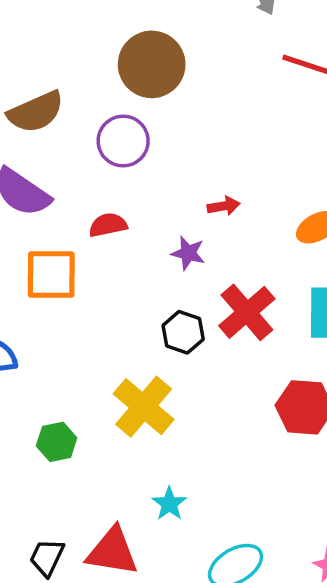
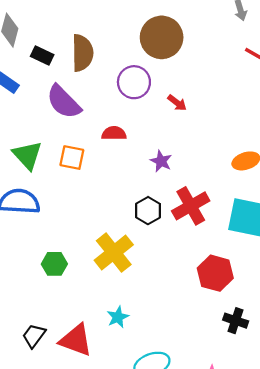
brown semicircle: (36, 112) -> (82, 53), turned -78
red arrow: (224, 206) -> (177, 103), moved, turned 36
orange square: (51, 275) -> (72, 158), size x0.7

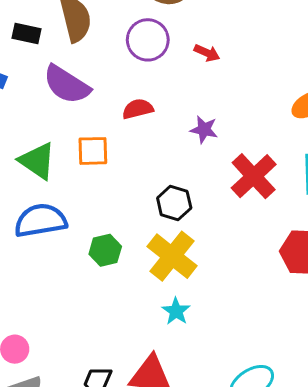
black hexagon: (148, 211) -> (174, 203), moved
green hexagon: (54, 264) -> (105, 250), moved
cyan star: (118, 317) -> (176, 311), moved

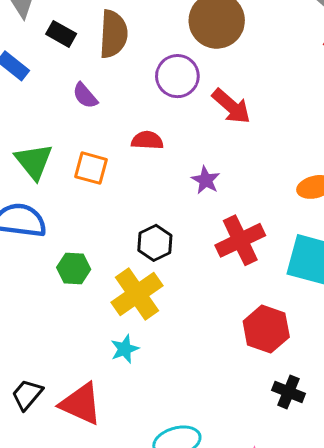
red arrow: (207, 53) -> (231, 106), size x1.6
purple semicircle: (67, 85) -> (85, 96), size x0.6

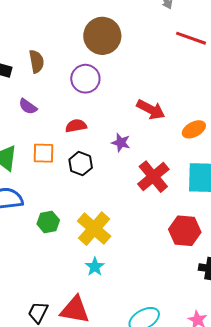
brown semicircle: (113, 34) -> (36, 61), size x0.7
red arrow: (231, 106) -> (151, 109), moved
black hexagon: (155, 243) -> (81, 164), moved

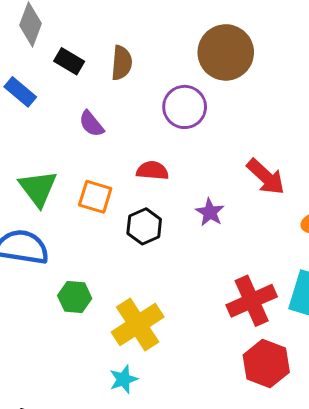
red cross: (153, 177) -> (252, 301), moved

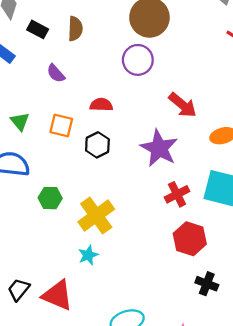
purple circle: (185, 107) -> (138, 60), moved
green triangle: (38, 188) -> (20, 121), size x0.7
purple star: (210, 212) -> (159, 148), moved, size x1.8
red cross: (252, 301) -> (177, 194), size x0.7

